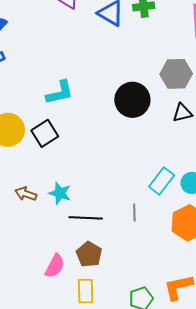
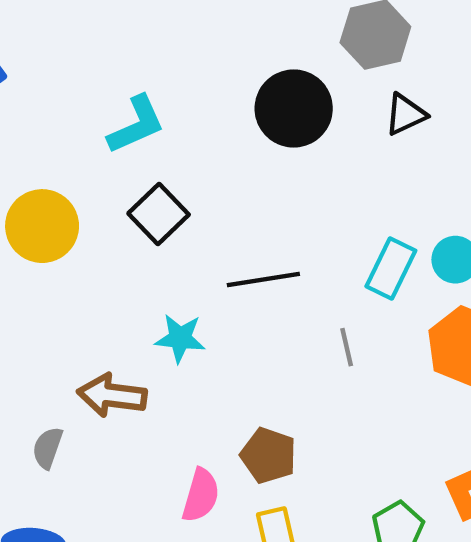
black square: (45, 133) -> (159, 214), moved
brown arrow: (26, 194) -> (112, 395), moved, size x1.4
black line: (86, 218) -> (263, 279), moved

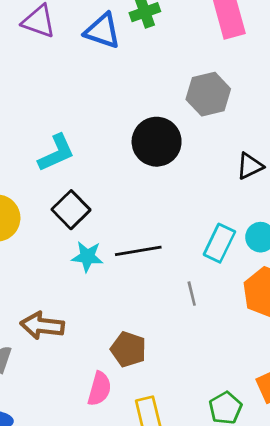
black triangle: (405, 114) -> (250, 166), moved
cyan star: (180, 338) -> (87, 257), moved
brown pentagon: (268, 456) -> (128, 349), moved

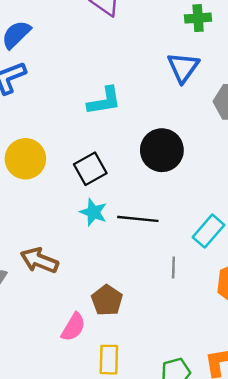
blue triangle: (102, 31) -> (183, 67), moved, turned 32
black circle: (157, 142) -> (162, 150), moved
cyan L-shape: (56, 153) -> (104, 101), moved

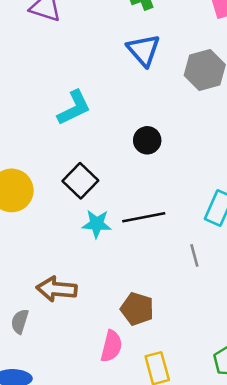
black circle: (162, 150) -> (147, 140), size x0.6

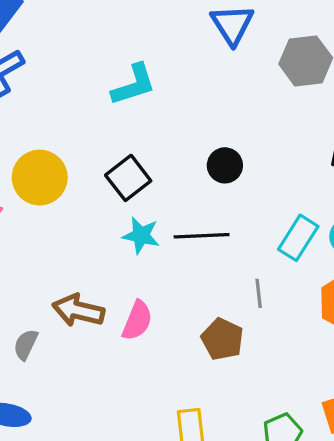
black circle: (147, 140) -> (225, 165), moved
brown pentagon: (137, 309) -> (222, 339), moved
pink semicircle: (111, 346) -> (137, 321), moved

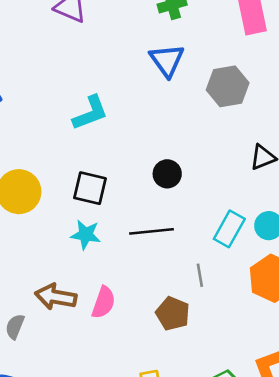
black square: (128, 178) -> (90, 188), turned -36
cyan star: (141, 235) -> (86, 235), moved

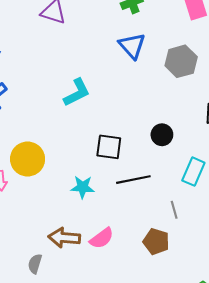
black circle: (167, 174) -> (162, 135), moved
black square: (90, 188) -> (109, 147), moved
pink semicircle: (104, 302) -> (102, 238), turned 40

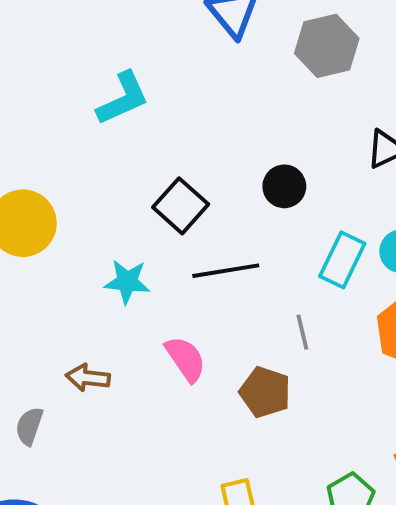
black square: (109, 147) -> (181, 206), turned 32
brown arrow: (64, 238) -> (88, 378), size x0.7
pink semicircle: (102, 238) -> (186, 359), moved, turned -90

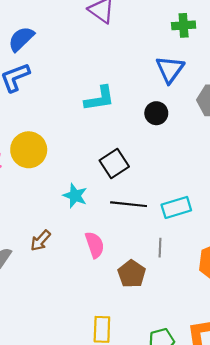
black circle: (284, 186) -> (156, 113), moved
cyan rectangle: (342, 260) -> (176, 207), moved, turned 32
brown arrow: (88, 378) -> (40, 241), turned -70

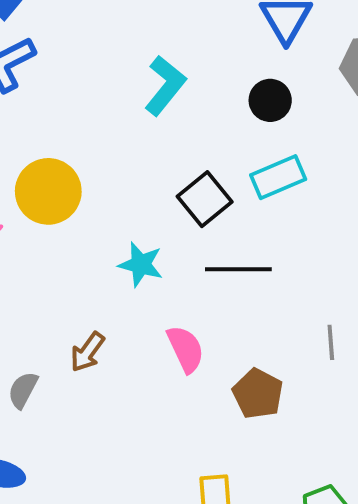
cyan L-shape: (99, 99) -> (165, 85), turned -36
cyan rectangle: (176, 207) -> (278, 177), moved
gray line: (160, 248) -> (331, 342), moved

